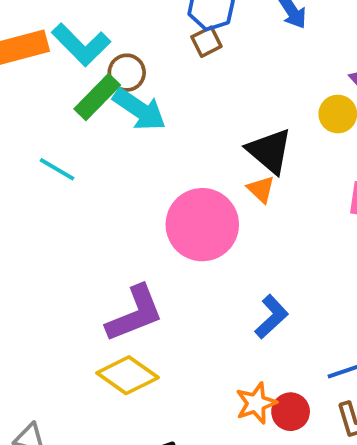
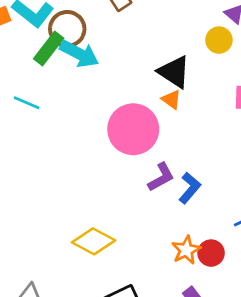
brown circle: (127, 73) -> (67, 29), size x1.4
purple L-shape: (135, 314) -> (161, 177), moved, size x0.7

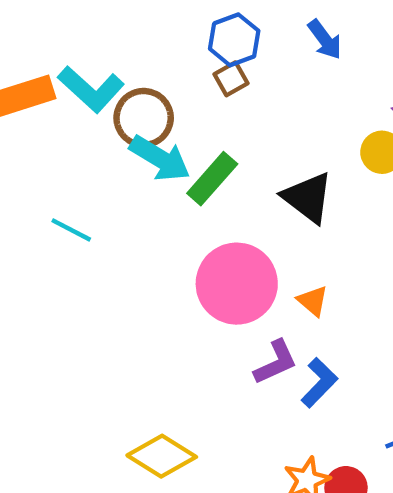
green rectangle: (49, 49) -> (212, 179), moved
orange triangle: (171, 99) -> (313, 301), moved

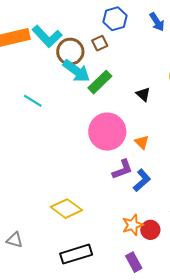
brown square: (231, 79) -> (100, 43), moved
black triangle: (308, 197) -> (143, 94), size x0.6

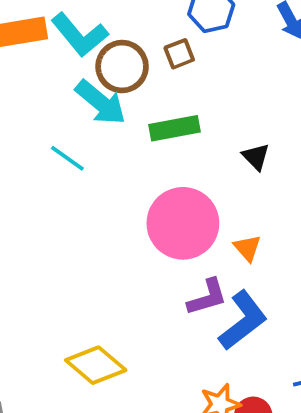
cyan arrow: (76, 71) -> (101, 102), moved
green rectangle: (100, 82) -> (175, 128), turned 30
cyan line: (33, 101) -> (67, 158), moved
blue L-shape: (142, 180) -> (243, 320), size x1.4

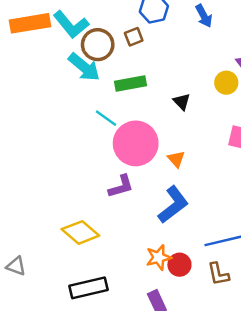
cyan line: (67, 158) -> (106, 118), moved
purple L-shape: (207, 297) -> (121, 186), moved

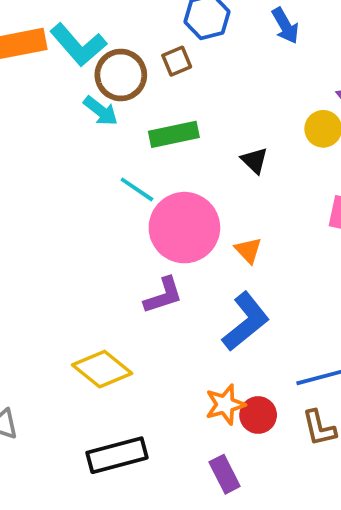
cyan arrow: (84, 67) -> (101, 111), size x0.7

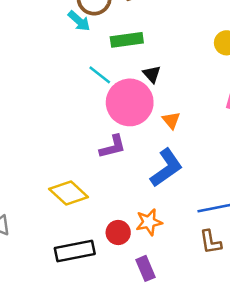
black triangle: (254, 160) -> (152, 74), moved
red circle: (258, 415) -> (118, 232), moved

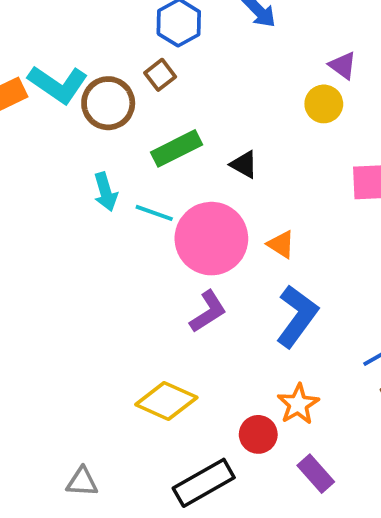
cyan arrow: (79, 21) -> (106, 192), moved, turned 50
black triangle: (152, 74) -> (244, 164), moved

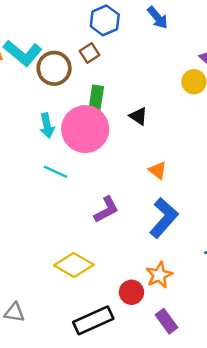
green rectangle: (177, 148) -> (96, 102), turned -60
cyan line: (154, 213) -> (56, 172), moved
pink circle: (211, 239) -> (85, 129), moved

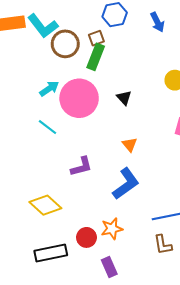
green rectangle: (96, 102) -> (96, 57), moved
cyan arrow: (47, 126) -> (49, 89), turned -126

